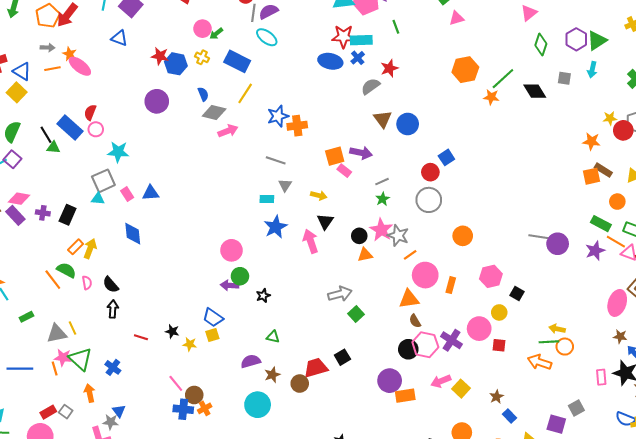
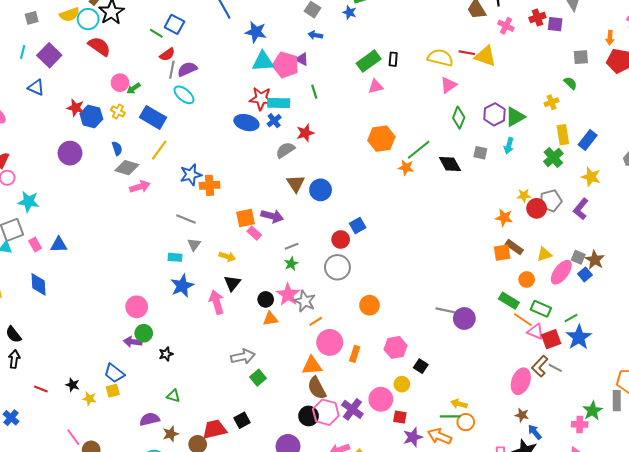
purple star: (595, 251) -> (413, 437), moved
brown semicircle: (415, 321) -> (317, 388), size x1.6

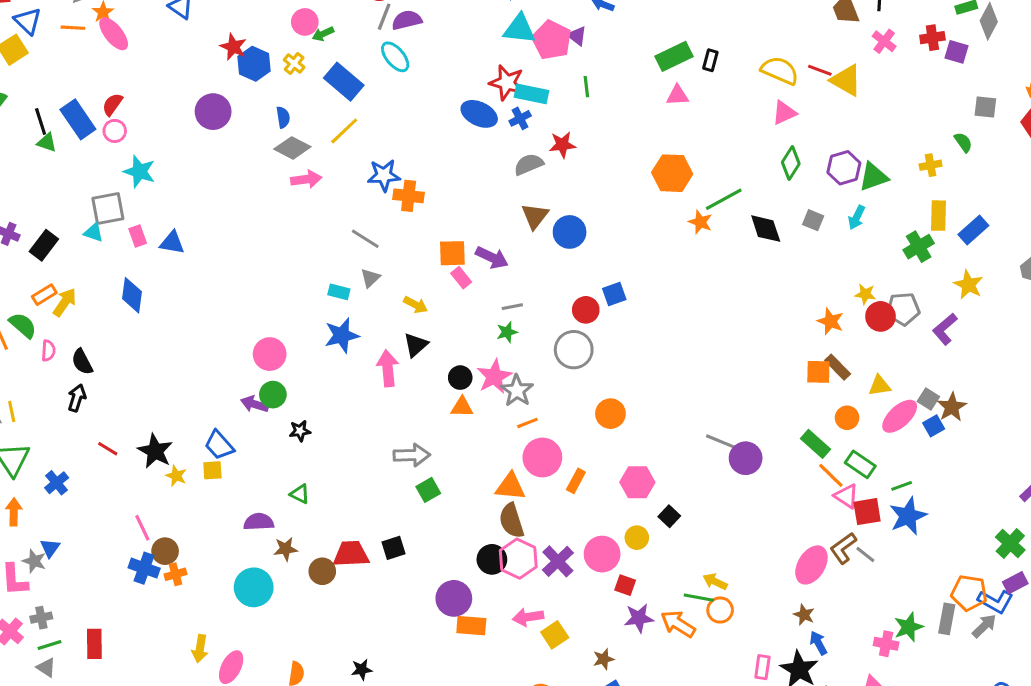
black star: (73, 385) -> (155, 451), size x1.6

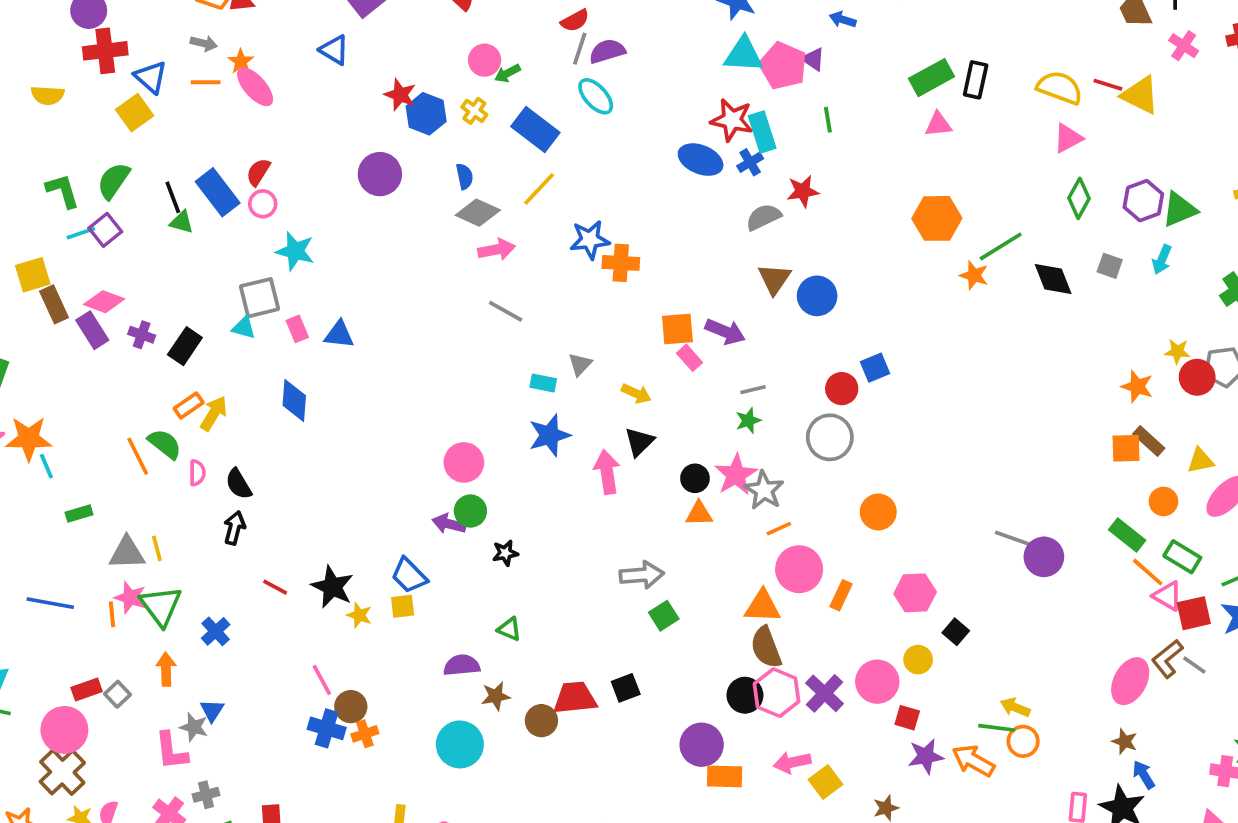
black rectangle: (710, 60) -> (976, 80), size x1.4
cyan rectangle: (531, 94) -> (762, 132), turned 64
gray line: (365, 239) -> (506, 311), moved

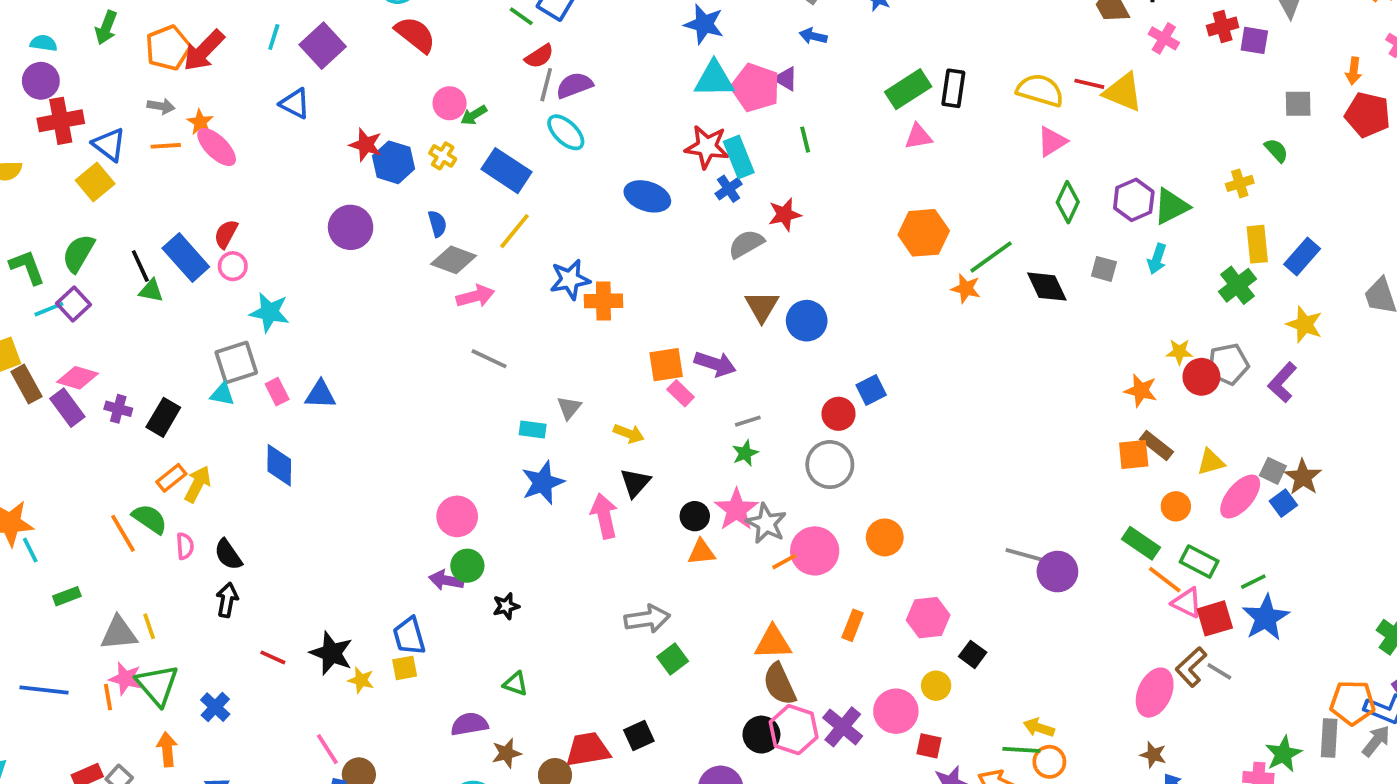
blue ellipse: (701, 160) -> (647, 196), moved
pink circle: (799, 569) -> (815, 551), moved
blue trapezoid: (409, 575) -> (409, 636), turned 33

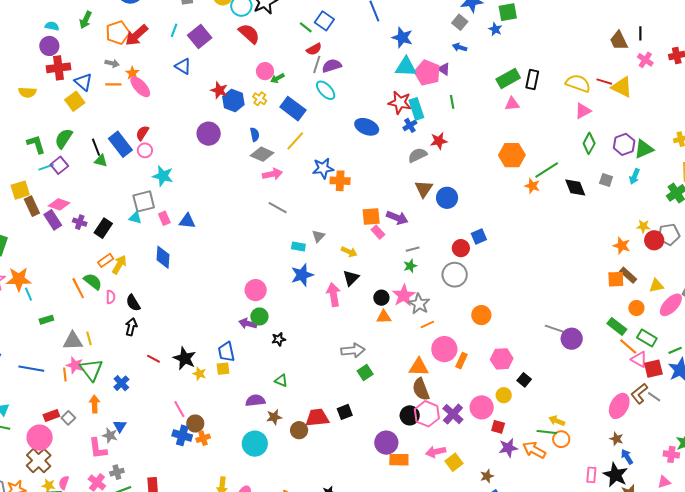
pink circle: (815, 551) -> (444, 349), moved

